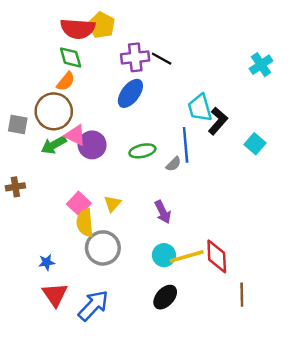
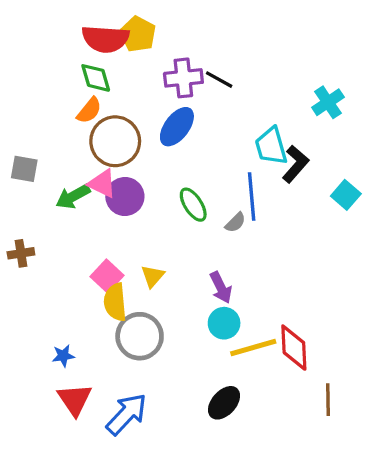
cyan cross: (261, 65) -> (328, 102), moved
brown circle: (54, 111) -> (115, 141), moved
green ellipse: (142, 151) -> (193, 205), turned 70
cyan circle: (164, 255) -> (224, 323), moved

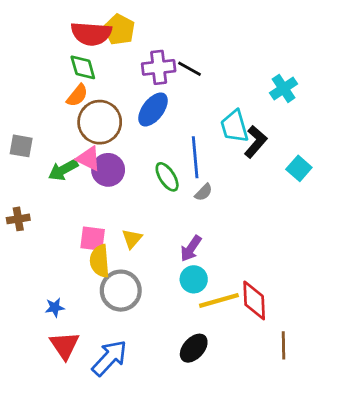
blue line: (252, 196) -> (195, 157), moved
pink square: (107, 276) -> (93, 239), turned -36
purple arrow: (221, 287) -> (191, 248), turned 60

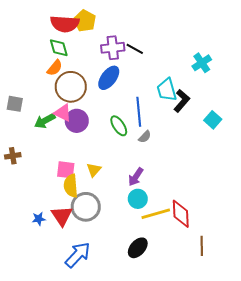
red triangle: (65, 345) -> (62, 216), moved

